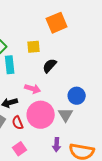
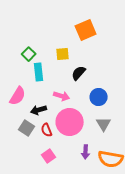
blue circle: (77, 96) -> (99, 97), moved
gray triangle: (66, 115) -> (104, 124), moved

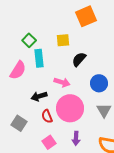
pink semicircle: (18, 96) -> (18, 70), moved
gray square: (27, 128) -> (19, 123), moved
purple arrow: (86, 152) -> (76, 138), moved

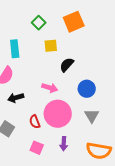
green square: (29, 40) -> (39, 23), moved
cyan rectangle: (39, 58) -> (15, 49), moved
black arrow: (39, 96) -> (16, 98), moved
pink square: (49, 142) -> (37, 148), turned -32

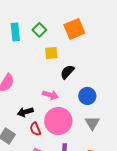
cyan rectangle: (15, 49) -> (15, 32), moved
black arrow: (16, 98) -> (25, 112), moved

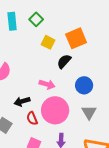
orange square: (74, 29) -> (76, 38), moved
yellow square: (51, 53) -> (48, 42), turned 32

